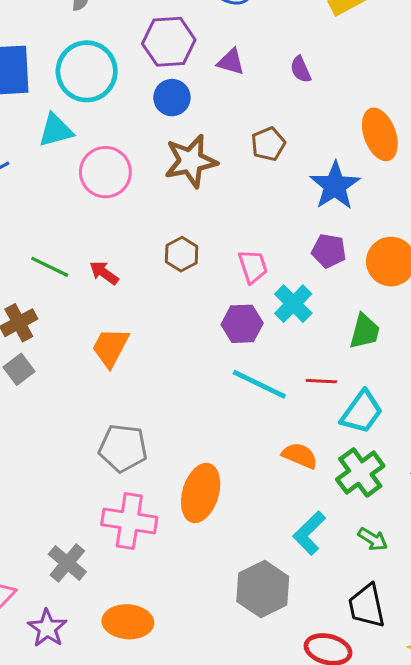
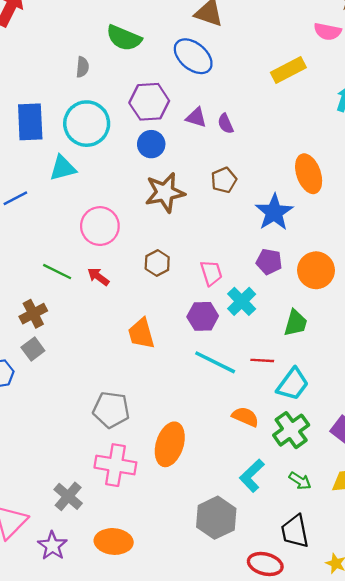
purple semicircle: (301, 69) -> (226, 124), moved
pink circle: (105, 172) -> (100, 226), moved
orange trapezoid: (110, 347) -> (141, 333), moved, turned -44

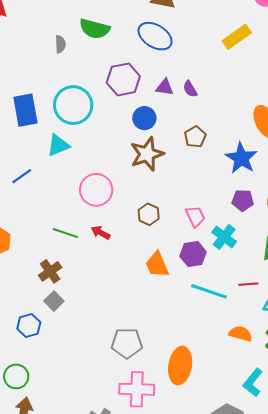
gray semicircle: (82, 67) -> (60, 44), moved
blue circle: (151, 144) -> (144, 118), moved
orange trapezoid: (141, 333) -> (157, 265), moved

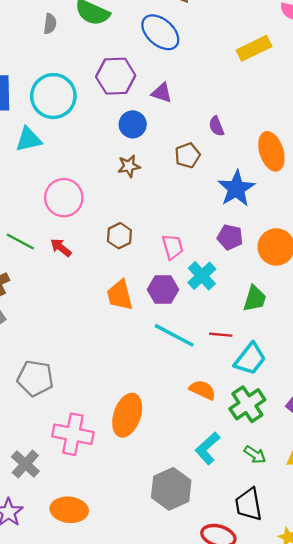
purple semicircle: (190, 89) -> (216, 126), moved
brown star: (147, 154) -> (129, 166), size x0.6
gray pentagon: (127, 343) -> (35, 378), moved

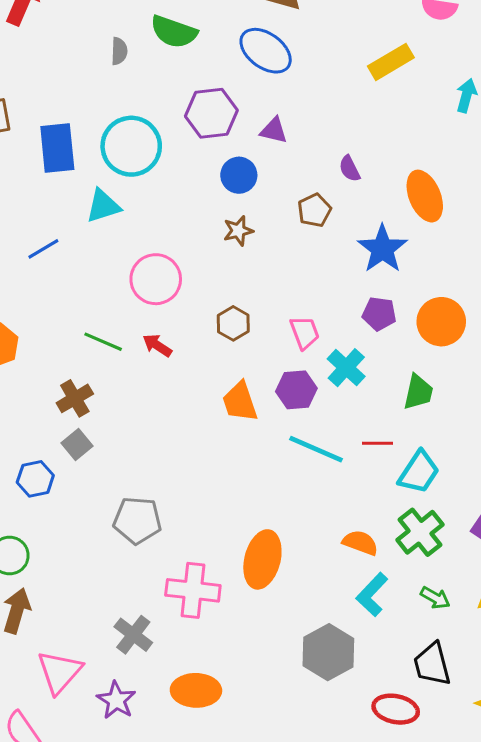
orange semicircle: (203, 390) -> (360, 543), moved

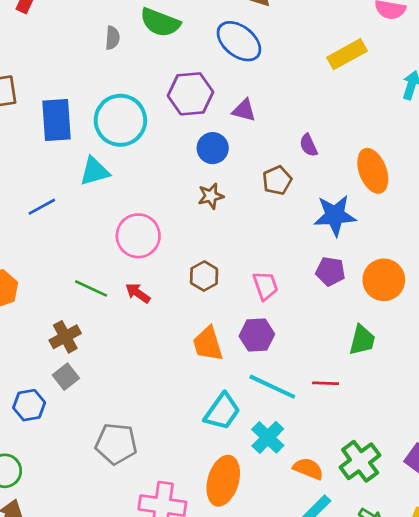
blue star: (382, 249) -> (335, 215), turned 30
cyan cross: (346, 368) -> (268, 437), moved
cyan trapezoid: (419, 472) -> (222, 411), moved

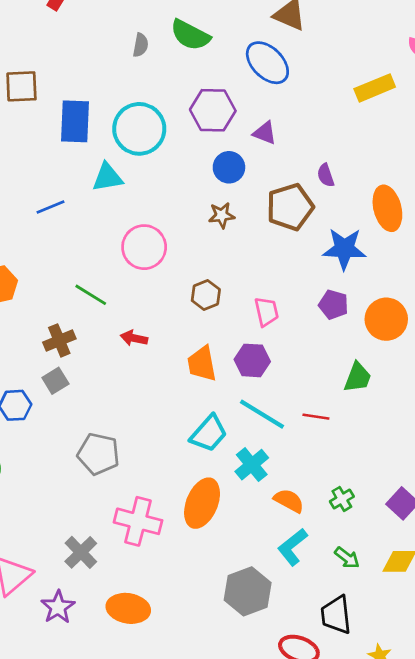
brown pentagon: (277, 180) -> (290, 207), size x1.6
red arrow: (138, 293) -> (134, 338), moved, turned -30
green cross: (360, 461) -> (342, 499), size x0.6

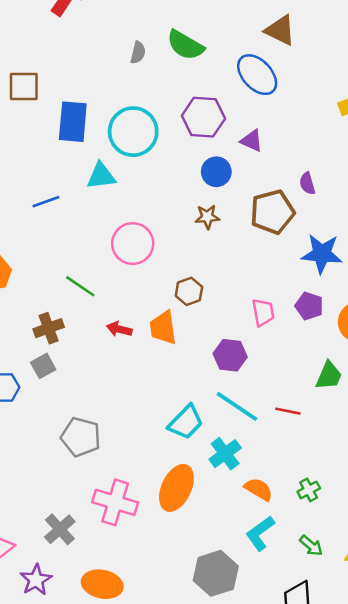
pink trapezoid: (266, 312) -> (263, 312), moved
orange trapezoid: (202, 364) -> (163, 328), moved

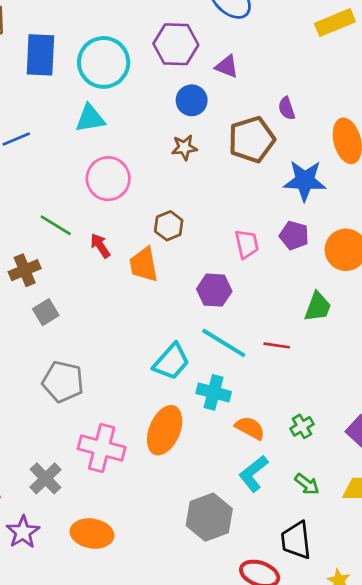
cyan triangle: (101, 176) -> (90, 118), moved
red arrow: (119, 329) -> (100, 246), moved, turned 45
gray square: (43, 366) -> (46, 312), moved
cyan cross: (225, 454) -> (214, 392), turned -36

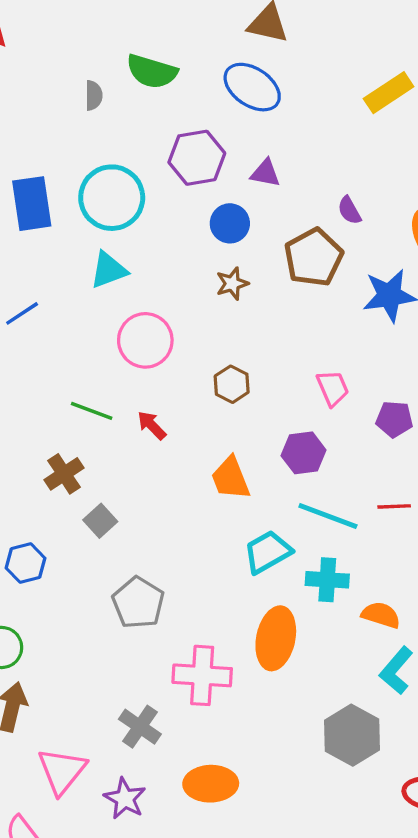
purple pentagon: (294, 235) -> (394, 419), moved
orange trapezoid: (144, 265) -> (230, 478), moved
cyan trapezoid: (171, 362) -> (268, 552), turned -150
gray pentagon: (63, 382) -> (138, 603), turned 30

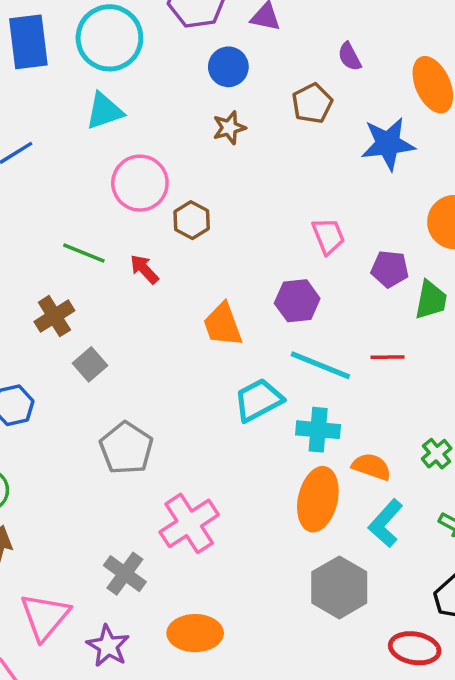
brown pentagon: (314, 257) -> (312, 103), size x0.7
brown hexagon: (232, 384) -> (192, 220), moved
orange ellipse: (276, 638) -> (318, 499), moved
pink cross: (202, 675) -> (189, 523), turned -38

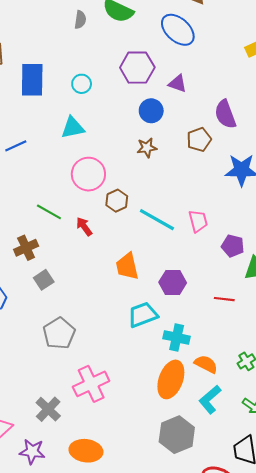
cyan circle: (109, 38) -> (82, 84), size x0.5
purple semicircle: (350, 57) -> (225, 114), size x1.6
purple hexagon: (297, 301) -> (173, 283), moved
cyan line: (320, 365) -> (157, 220), moved
purple star: (108, 646) -> (32, 452), turned -30

